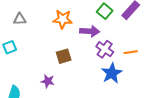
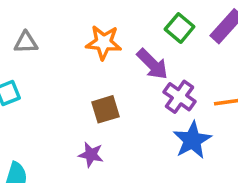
purple arrow: (90, 31) -> (152, 64), turned 42
purple star: (48, 81) -> (91, 155), moved

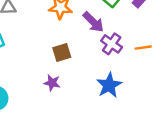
blue star: (192, 140) -> (109, 85), moved

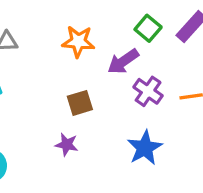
purple arrow: (93, 22) -> (123, 61), turned 100

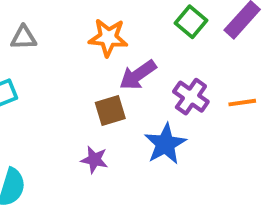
purple arrow: (123, 61) -> (138, 75), moved
blue star: (145, 148) -> (165, 144), moved

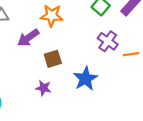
purple arrow: (138, 75) -> (28, 38), moved
purple cross: (191, 97) -> (108, 41), moved

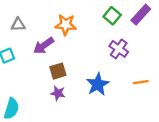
orange line: (131, 54) -> (141, 82), moved
brown square: (53, 59) -> (58, 71), moved

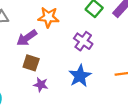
purple cross: (119, 49) -> (83, 41), moved
brown square: (58, 71) -> (31, 63), moved, turned 35

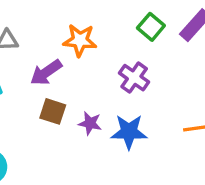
blue star: (80, 76) -> (129, 132), turned 30
purple star: (41, 85) -> (90, 123), moved

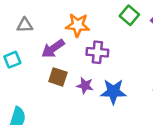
purple cross: (134, 78) -> (97, 52), moved, turned -30

